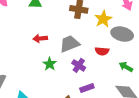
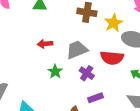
red semicircle: (102, 51) -> (112, 58), size x1.5

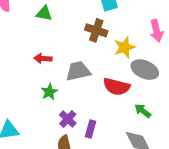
purple cross: (87, 73) -> (68, 119), moved
purple rectangle: (96, 98) -> (91, 129), turned -64

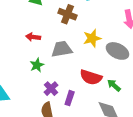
brown cross: (96, 30) -> (68, 14), moved
yellow star: (125, 47) -> (92, 38), moved
red semicircle: (117, 87) -> (91, 77), moved

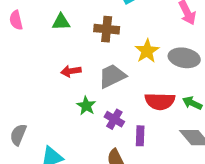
purple cross: (51, 89) -> (114, 119), moved

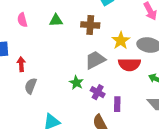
red arrow: (71, 71) -> (21, 64), moved, turned 96
red semicircle: (160, 101) -> (129, 65), moved
gray semicircle: (18, 135) -> (31, 86), moved

